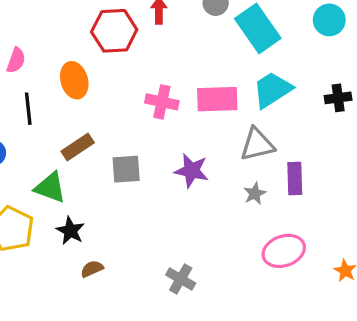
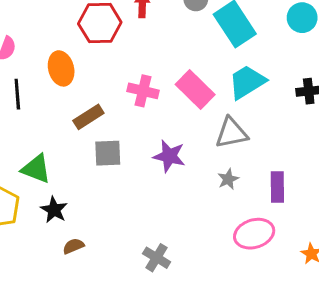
pink rectangle: (217, 99) -> (195, 89), turned 45
brown rectangle: (78, 147) -> (88, 117), moved
purple rectangle: (295, 178) -> (277, 187), moved

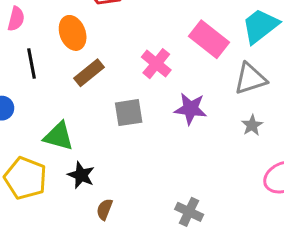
pink cross: (143, 91) -> (156, 64), moved, turned 32
brown rectangle: (88, 117) -> (89, 73), moved
brown semicircle: (73, 246) -> (105, 209), turned -40

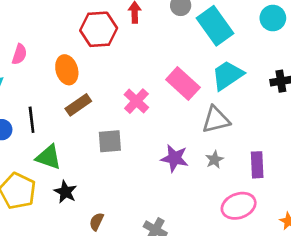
black line: (32, 63) -> (32, 120), moved
purple star: (191, 109) -> (175, 158), moved
brown semicircle: (105, 209) -> (96, 222), moved

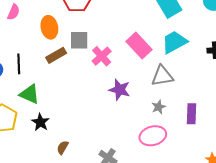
gray square: (110, 141) -> (79, 40), moved
purple star: (175, 158) -> (120, 90), moved
pink ellipse: (239, 206) -> (153, 136), moved

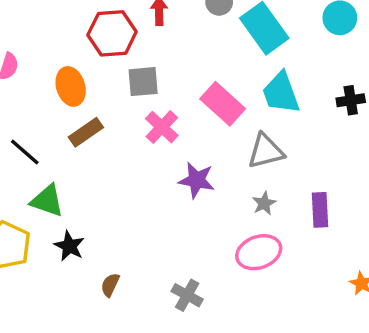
gray square: (79, 40) -> (143, 82), moved
cyan trapezoid: (174, 42) -> (281, 93), turned -76
black line: (19, 64) -> (25, 152), turned -42

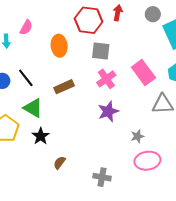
brown rectangle: (86, 132) -> (64, 87), moved
purple star: (197, 180) -> (108, 111), moved, turned 30
gray star: (264, 203) -> (137, 136), moved
gray cross: (187, 295) -> (102, 177), turned -30

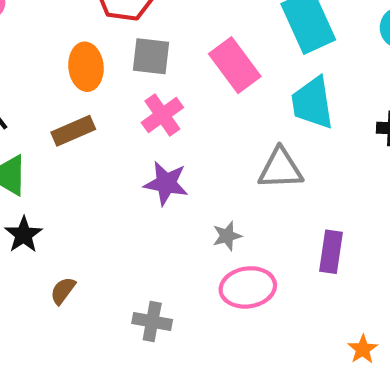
orange ellipse: (59, 46) -> (86, 67), moved
pink rectangle: (143, 72) -> (235, 65), moved
purple star: (108, 111) -> (166, 183), turned 30

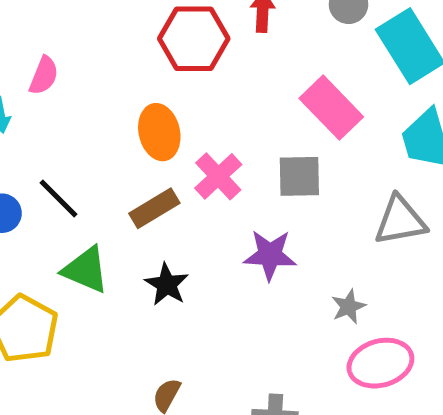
gray square: (151, 56) -> (299, 176), moved
pink cross: (162, 115) -> (218, 176), moved
black star: (24, 235) -> (167, 284), moved

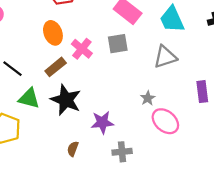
purple star: (270, 255) -> (102, 122), moved
black star: (167, 284) -> (66, 100), size x1.6
pink ellipse: (380, 363) -> (165, 121), turned 64

